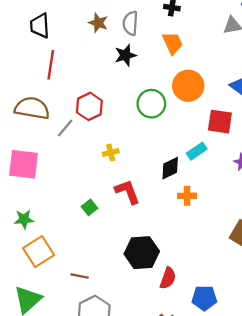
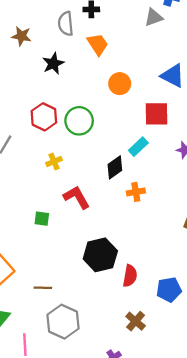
gray semicircle: (130, 23) -> (66, 24), moved
orange circle: (188, 86) -> (120, 84), size x0.7
green circle: (151, 104) -> (79, 121), moved
red hexagon: (89, 106) -> (44, 117), moved
green square: (89, 207) -> (42, 219), turned -35

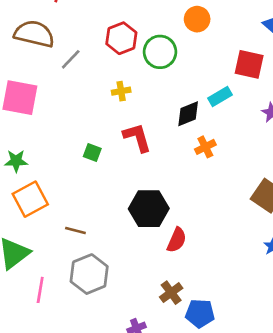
orange circle: (120, 84) -> (197, 19), moved
orange cross: (136, 192) -> (205, 147), turned -30
blue pentagon: (169, 290) -> (200, 313), moved

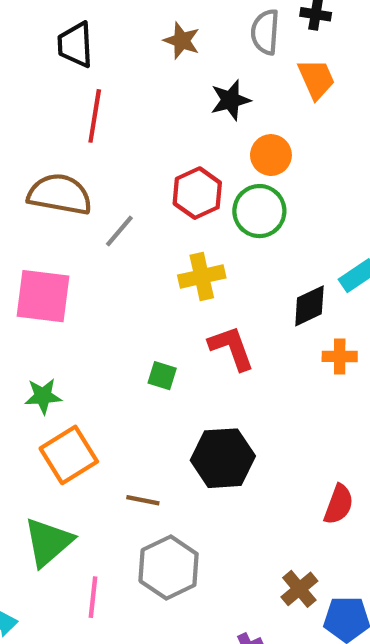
orange circle: (197, 19) -> (271, 155), moved
yellow cross: (121, 91) -> (202, 276), size x1.5
orange cross: (205, 147) -> (340, 356), turned 30
black hexagon: (149, 209) -> (223, 458), moved
red semicircle: (177, 240) -> (339, 504), moved

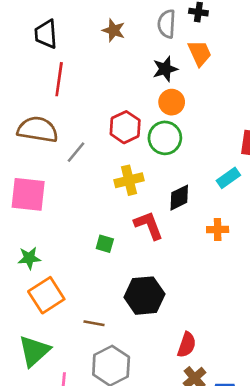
black star: (230, 100) -> (165, 69), moved
black diamond: (309, 306) -> (179, 198), moved
red semicircle: (339, 504) -> (187, 345), moved

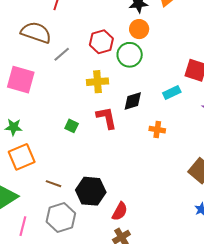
black hexagon: (144, 296) -> (91, 191), moved

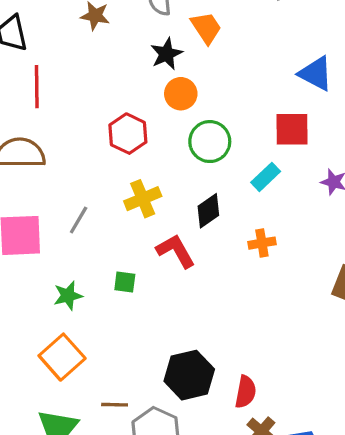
gray line: (62, 54) -> (79, 220), moved
green circle: (130, 55) -> (210, 142), moved
green star: (14, 127) -> (68, 296), moved
brown line: (54, 184) -> (115, 405), moved

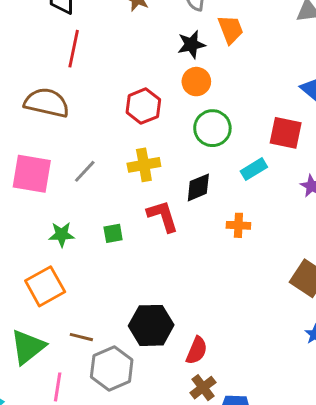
green square: (125, 282) -> (113, 233), turned -30

